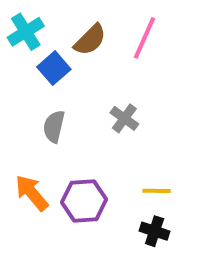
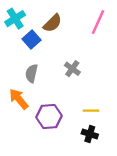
pink line: (144, 38) -> (98, 22), moved
orange arrow: (32, 193) -> (19, 99), moved

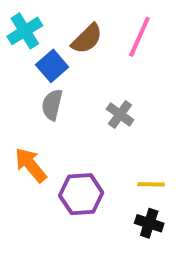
pink line: (98, 22) -> (139, 37), moved
gray semicircle: (31, 73) -> (52, 105), moved

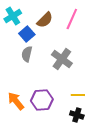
gray cross: (120, 114) -> (62, 59), size x1.5
orange arrow: (31, 165) -> (16, 101), moved

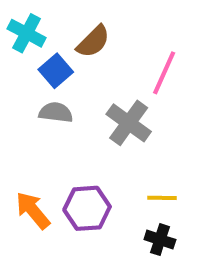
cyan cross: (13, 16) -> (27, 33), turned -30
pink line: (72, 19) -> (164, 73), moved
gray semicircle: (27, 54) -> (56, 112), turned 84

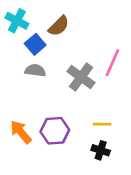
pink line: (164, 73) -> (112, 63), moved

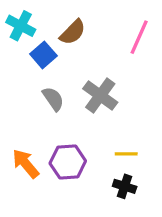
pink line: (112, 63) -> (139, 37), moved
gray semicircle: (35, 70) -> (53, 99), moved, turned 48

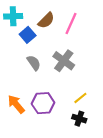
cyan cross: (21, 26) -> (13, 16), turned -30
pink line: (139, 37) -> (71, 23), moved
yellow line: (126, 154) -> (80, 98), turned -40

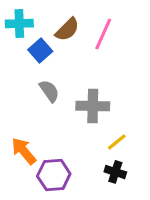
gray cross: (64, 61) -> (93, 106), moved, turned -35
purple hexagon: (43, 103) -> (54, 175), moved

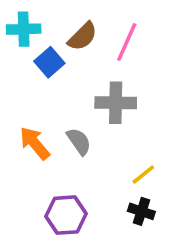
gray semicircle: (49, 91) -> (79, 141), moved
gray cross: (93, 106) -> (116, 103), moved
orange arrow: (24, 151) -> (35, 143), moved

